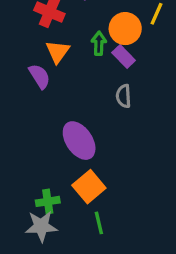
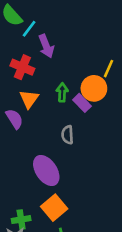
orange circle: (125, 29) -> (94, 88), moved
gray semicircle: (124, 96) -> (67, 135), moved

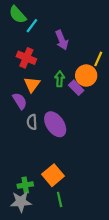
purple arrow: (46, 46) -> (62, 40), moved
gray semicircle: (67, 135) -> (32, 122), moved
purple ellipse: (46, 171) -> (55, 124), moved

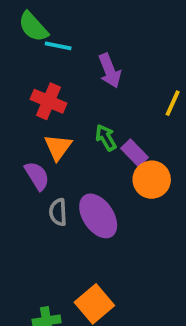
cyan line: (32, 26) -> (58, 46), turned 64
orange circle: (86, 76) -> (152, 180), moved
green arrow: (60, 79) -> (106, 138), turned -32

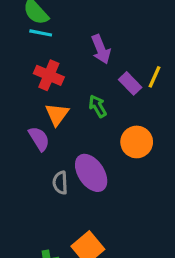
cyan line: (58, 46) -> (41, 33), moved
purple rectangle: (134, 153) -> (130, 83), moved
gray semicircle: (58, 212) -> (60, 183), moved

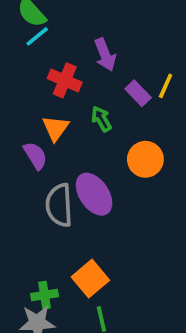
cyan line: (41, 33) -> (37, 36), turned -50
red cross: (49, 75) -> (65, 80), moved
gray semicircle: (60, 183) -> (59, 205), size x1.6

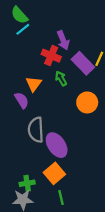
red cross: (65, 80) -> (51, 56), moved
purple rectangle: (138, 93) -> (83, 63), size x1.5
purple ellipse: (94, 194) -> (57, 145), moved

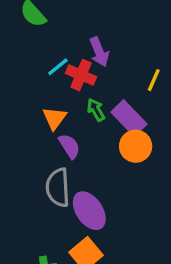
cyan line: (23, 29) -> (58, 67), moved
purple rectangle: (83, 63) -> (129, 118), moved
purple semicircle: (22, 100) -> (69, 146), moved

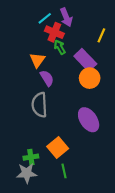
cyan line: (58, 67) -> (45, 18), moved
green arrow: (96, 110) -> (60, 47), moved
purple ellipse: (89, 211) -> (89, 120), moved

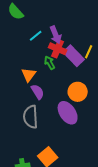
red cross: (54, 32) -> (58, 49), moved
purple rectangle: (85, 60) -> (74, 56), moved
purple ellipse: (89, 120) -> (68, 113), moved

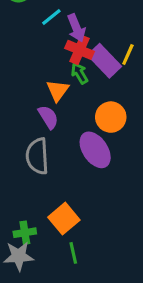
cyan line: (36, 36) -> (51, 17), moved
green arrow: (50, 63) -> (79, 73), moved
orange triangle: (29, 75) -> (58, 90), moved

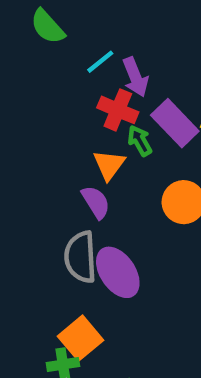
red cross: (79, 50) -> (118, 110), moved
purple ellipse: (95, 150) -> (118, 272), moved
orange square: (64, 219) -> (80, 338), moved

